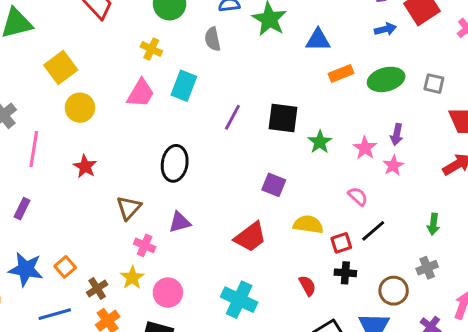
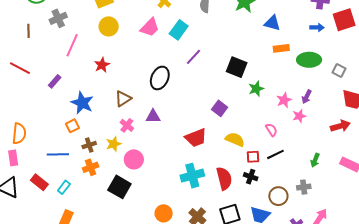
purple line: (232, 117) -> (194, 57), moved
blue star: (26, 269) -> (82, 103), moved
red semicircle: (307, 286) -> (224, 178), size x1.6
cyan cross: (239, 300) -> (192, 176), moved, turned 35

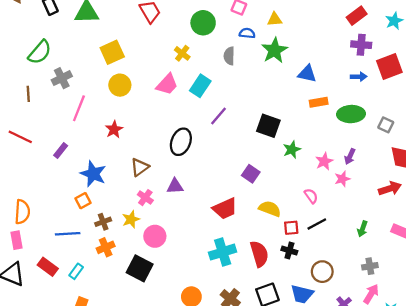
gray cross: (304, 187) -> (370, 266), moved

